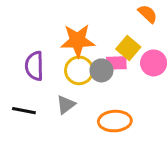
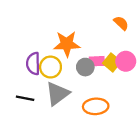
yellow square: (128, 48) -> (112, 62), moved
yellow circle: (79, 70) -> (51, 67), moved
gray triangle: (66, 105) -> (58, 94), size x1.6

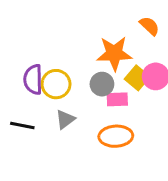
orange star: (67, 44) -> (114, 53), moved
pink rectangle: (97, 61) -> (117, 99), moved
gray triangle: (58, 94) -> (65, 119), size x0.6

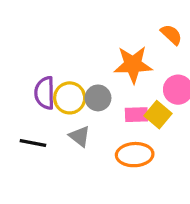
yellow square: (137, 78) -> (158, 115), moved
gray circle: (102, 84) -> (98, 98), moved
gray triangle: (65, 119) -> (80, 136), turned -45

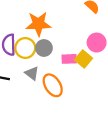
orange star: (133, 65) -> (38, 24), moved
orange ellipse: (135, 155) -> (53, 85), moved, turned 60

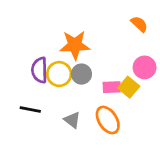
gray triangle: (32, 73) -> (72, 120), moved
orange ellipse: (53, 85) -> (108, 120), moved

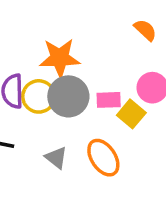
gray circle: (81, 74) -> (68, 96), size x1.5
pink rectangle: (112, 87) -> (109, 100), moved

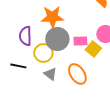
yellow circle: (39, 96) -> (43, 53), moved

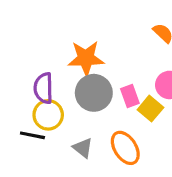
pink rectangle: (80, 41) -> (130, 96), turned 72
yellow circle: (43, 53) -> (48, 115), moved

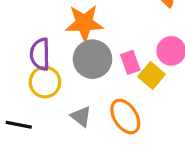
black line: (32, 135) -> (19, 125), moved

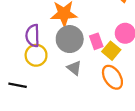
gray triangle: (81, 117) -> (74, 68), moved
orange ellipse: (125, 117) -> (112, 77), moved

